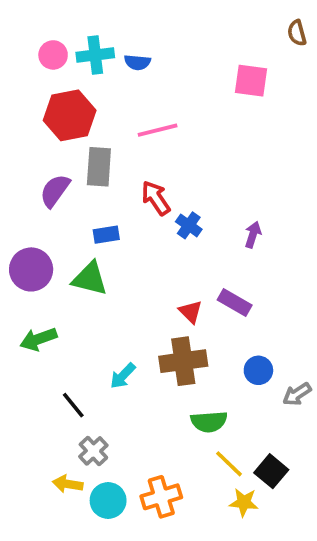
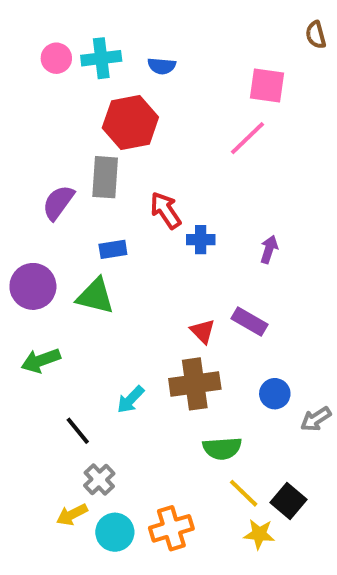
blue semicircle: (137, 62) -> (162, 66), moved
red hexagon: (70, 115) -> (130, 123), moved
pink line: (158, 130) -> (247, 138), moved, turned -30
blue cross: (189, 225) -> (201, 240), turned -35
yellow arrow: (68, 484) -> (72, 515), turned -36

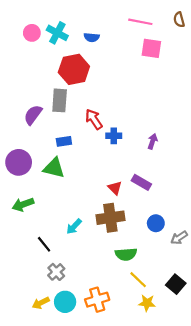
cyan cross: (101, 58) -> (57, 33), turned 35
pink line: (247, 138) -> (140, 22), moved, turned 55
black square: (288, 501) -> (176, 284), moved
yellow arrow: (72, 515) -> (41, 303), moved

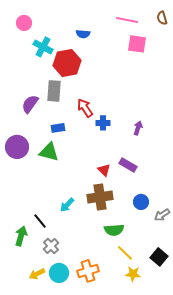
pink circle: (32, 33) -> (24, 23), moved
cyan cross: (57, 33) -> (43, 47), moved
green arrow: (23, 204) -> (21, 236), moved, turned 126

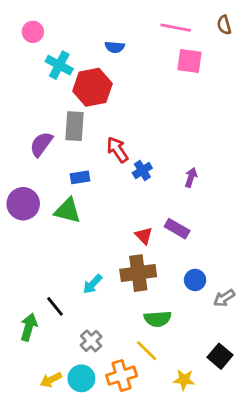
blue cross: (103, 123) -> (142, 170), turned -32
gray cross: (51, 246) -> (91, 341), moved
yellow line: (125, 253) -> (147, 351), moved

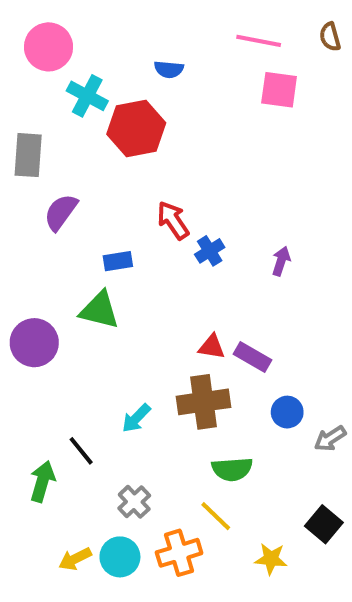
pink circle: (33, 32) -> (49, 47), size x1.5
gray rectangle: (74, 126) -> (28, 155), moved
purple circle: (23, 204) -> (34, 343), moved
purple rectangle: (177, 229) -> (252, 357), moved
red triangle: (144, 236) -> (212, 347), turned -36

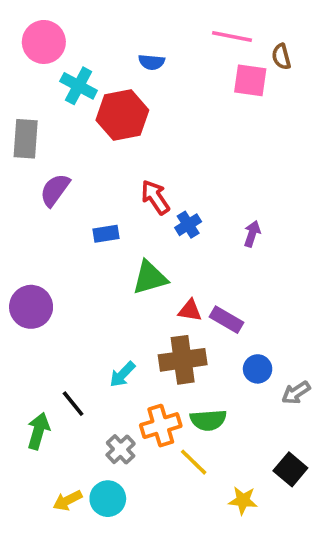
brown semicircle: (330, 37) -> (281, 57), moved
green triangle: (100, 310) -> (150, 278), moved, turned -30
orange cross: (179, 553) -> (161, 426), moved

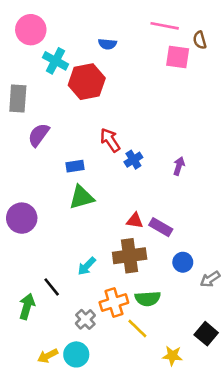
green triangle: (150, 278) -> (81, 197), moved

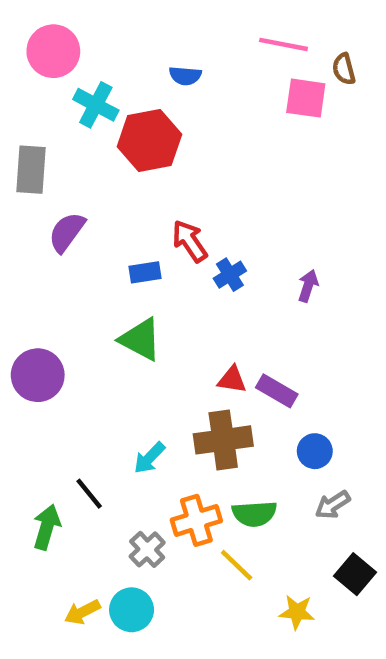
blue rectangle: (75, 166) -> (145, 272), moved
green triangle: (81, 197) -> (140, 339), turned 44
gray arrow: (210, 279) -> (333, 505), moved

